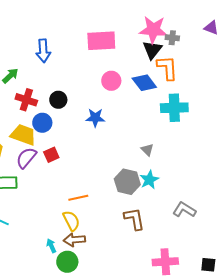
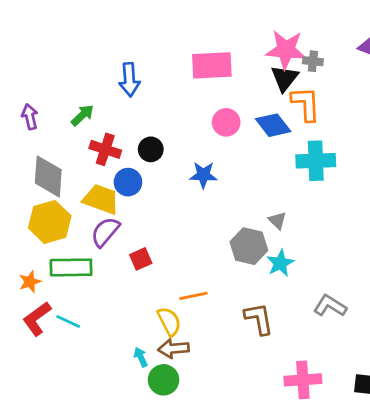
red square: (51, 155) -> (141, 259), moved
gray hexagon: (127, 182) -> (249, 246), moved
orange line: (78, 198) -> (193, 296), moved

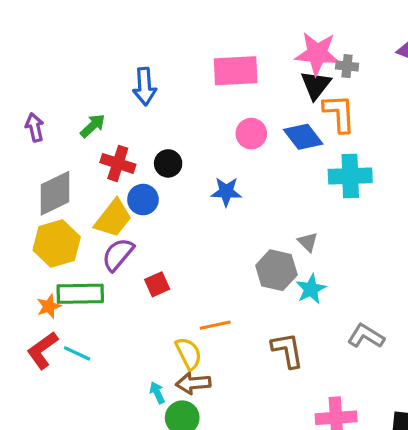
gray diamond: (48, 176) -> (55, 193), turned 60
yellow trapezoid: (101, 199) -> (113, 218), turned 108
orange star: (30, 282) -> (49, 306), moved

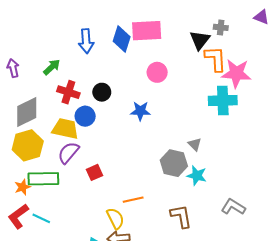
pink star: (317, 54) -> (236, 73), moved
blue diamond: (303, 137) -> (122, 39), moved, turned 55
yellow trapezoid: (113, 218) -> (65, 129), turned -116
cyan star: (311, 289) -> (197, 176), turned -30

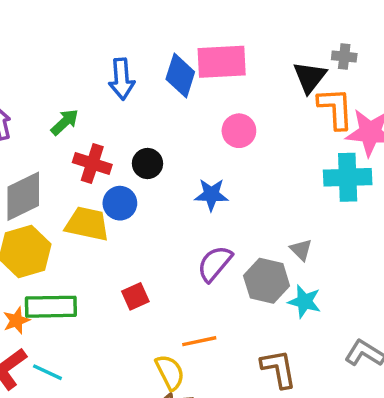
purple semicircle: (68, 153) -> (215, 264), moved

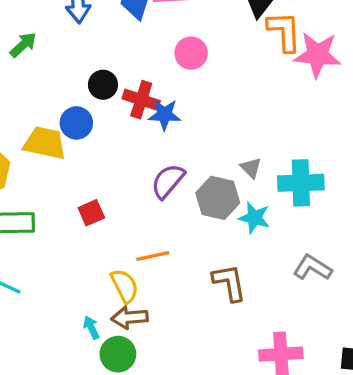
red cross: (92, 163) -> (141, 100), moved
cyan cross: (348, 177) -> (301, 183), moved

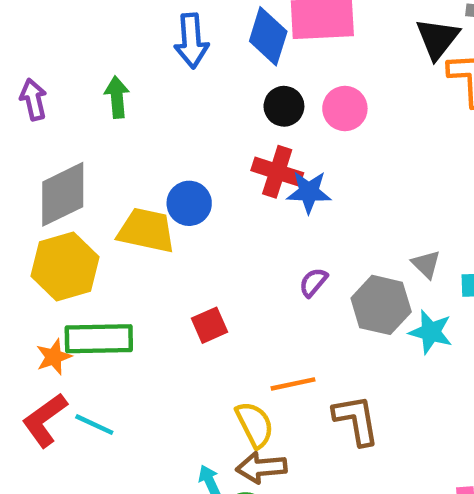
green arrow: (23, 45) -> (117, 97), turned -52
black circle: (103, 85) -> (284, 106), moved
purple semicircle: (168, 181) -> (313, 282), size x0.6
brown L-shape: (229, 283) -> (356, 420), moved

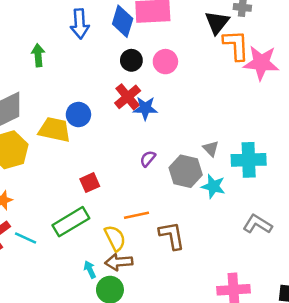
red cross: (277, 172) -> (128, 97), turned 32
green rectangle: (99, 339) -> (71, 222), moved, turned -30

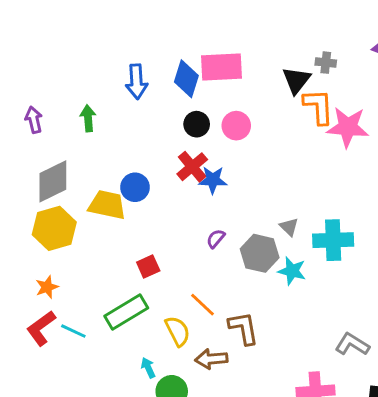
orange line: (136, 215) -> (203, 305), turned 55
gray L-shape: (257, 224) -> (352, 344), moved
brown arrow: (119, 262) -> (211, 359), moved

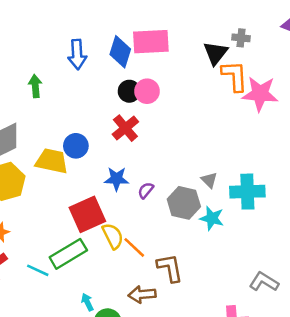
pink circle: (236, 126) -> (147, 91), moved
blue star: (213, 180) -> (117, 179), moved
red square: (148, 266) -> (87, 214), size x1.8
cyan line: (73, 331) -> (38, 270), moved
yellow semicircle: (178, 331) -> (113, 236), moved

